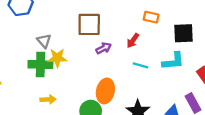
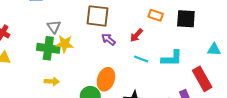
black square: (184, 33) -> (186, 19), moved
purple arrow: (104, 48) -> (108, 39), turned -120

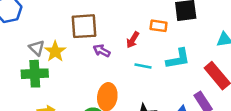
orange rectangle: (156, 15) -> (159, 26), moved
yellow star: (65, 44) -> (55, 51), moved, turned -30

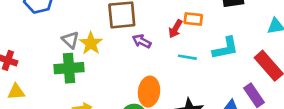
orange rectangle: (159, 26) -> (193, 19), moved

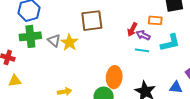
orange rectangle: (193, 19) -> (155, 20), moved
purple arrow: (142, 41) -> (143, 35), moved
green cross: (69, 68) -> (30, 36), moved

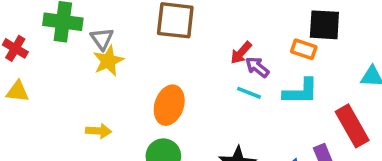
orange rectangle: (155, 20) -> (304, 49), moved
yellow star: (69, 43) -> (108, 61), moved
orange ellipse: (114, 77) -> (169, 105), moved

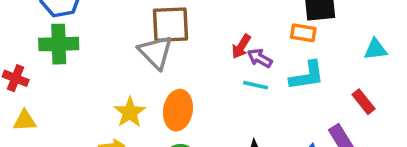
gray triangle: (102, 39) -> (156, 52), moved, size x1.5
yellow star: (108, 61) -> (130, 112), moved
red rectangle: (352, 126) -> (364, 102), size x0.6

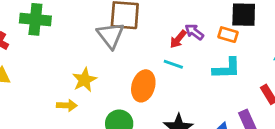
purple arrow: (260, 58) -> (194, 32), moved
cyan line: (256, 85) -> (173, 64), moved
orange ellipse: (178, 110) -> (143, 86), moved

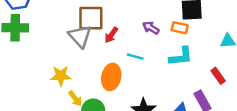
red arrow: (178, 39) -> (111, 35), moved
yellow star: (84, 80) -> (61, 76), turned 30
yellow arrow: (67, 105) -> (75, 99), moved, turned 56

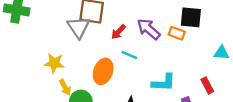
purple arrow: (151, 28) -> (149, 29), size x1.5
red arrow: (111, 35) -> (118, 32), moved
cyan L-shape: (181, 57) -> (164, 83), moved

